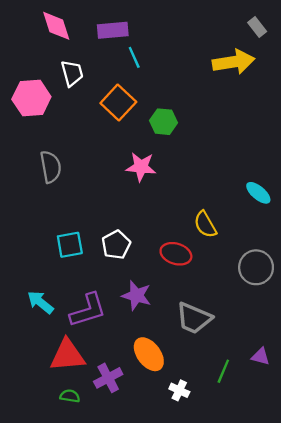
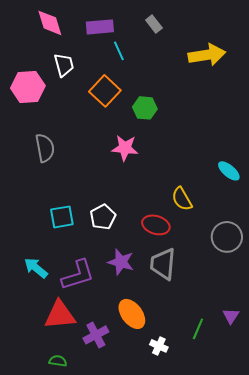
gray rectangle: (257, 27) -> (154, 24), moved
gray trapezoid: (194, 318) -> (163, 264), moved, turned 72
purple triangle: (261, 356) -> (231, 316), turned 48
green semicircle: (70, 396) -> (58, 361), moved

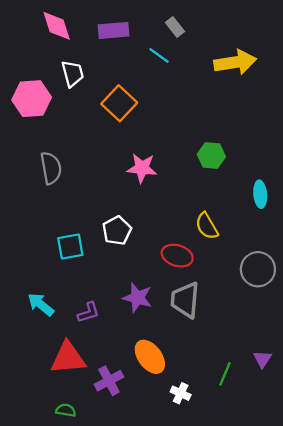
cyan line: (119, 51) -> (159, 55), moved, turned -30
green hexagon: (145, 108) -> (211, 156), moved
cyan ellipse: (229, 171) -> (260, 194), turned 45
white pentagon: (103, 217) -> (117, 231), moved
purple L-shape: (78, 275) -> (88, 312), size x0.6

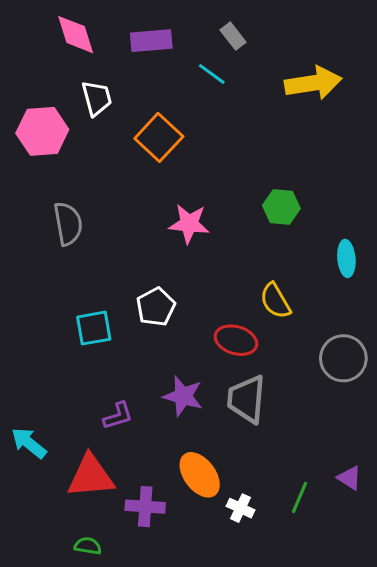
cyan arrow: (41, 304) -> (29, 443), moved
purple triangle: (262, 359) -> (349, 478), turned -30
purple cross: (109, 381) -> (145, 507), turned 32
white cross: (181, 393) -> (241, 508), moved

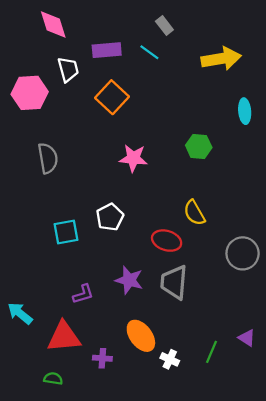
purple rectangle: (151, 41) -> (107, 50), moved
cyan ellipse: (346, 258) -> (245, 111), moved
purple cross: (145, 507) -> (102, 358), size x0.7
green semicircle: (88, 546) -> (53, 379), moved

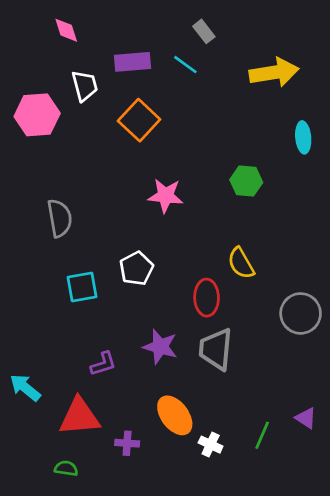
pink diamond: (53, 24) -> (66, 30), size x0.7
gray semicircle: (48, 158) -> (60, 218), moved
red ellipse: (167, 241) -> (207, 298), turned 72

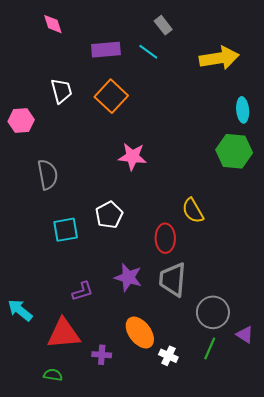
white trapezoid: (85, 86) -> (61, 91), moved
pink hexagon: (37, 115) -> (21, 121), moved, size x0.7
green hexagon: (246, 181) -> (234, 151), moved, size x1.4
gray circle: (301, 313) -> (213, 312), moved

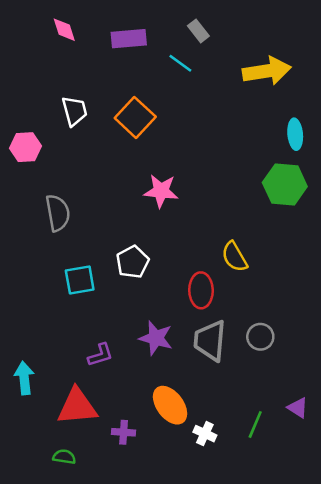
purple rectangle: (106, 50) -> (129, 39), moved
cyan arrow: (20, 310) -> (24, 378), turned 45
gray circle: (213, 312) -> (260, 337), moved, size x0.7

